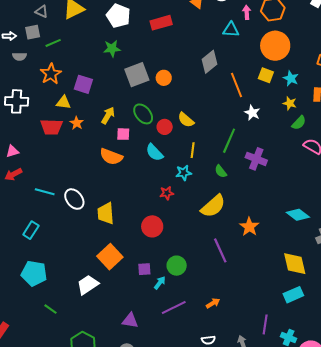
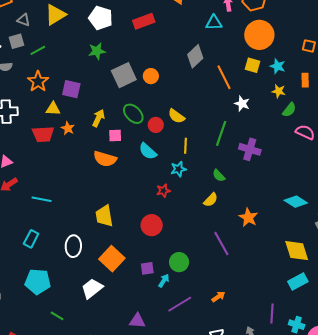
green semicircle: (221, 171) -> (219, 176), moved
white ellipse: (74, 199) -> (73, 246), moved, turned 45
yellow semicircle: (213, 206) -> (211, 200), size x0.6

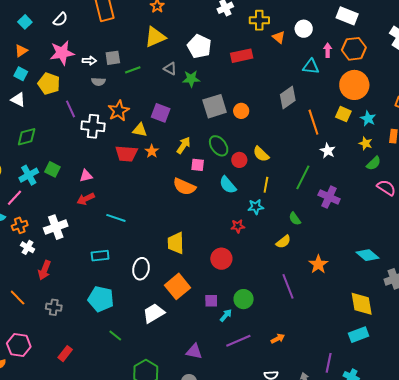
gray triangle: (24, 20) -> (170, 69), moved
orange star: (38, 81) -> (119, 111), moved
cyan rectangle: (31, 239) -> (100, 256), turned 48

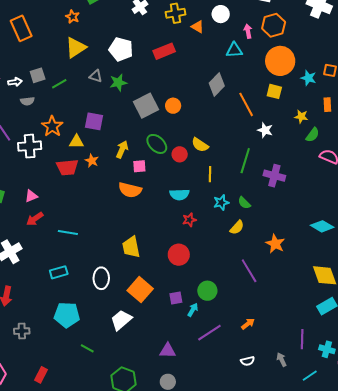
cyan star: (368, 119) -> (308, 78), moved
cyan semicircle: (228, 185) -> (179, 194), moved, turned -42
cyan star: (256, 207) -> (221, 202), moved

